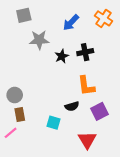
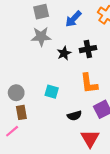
gray square: (24, 15) -> (41, 12), moved
black semicircle: (72, 106) -> (74, 116), moved
cyan square: (53, 123) -> (52, 92), moved

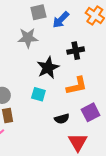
gray square: (41, 12) -> (38, 12), moved
black star: (64, 53) -> (48, 68), moved, size x1.5
orange L-shape: (89, 83) -> (77, 86), turned -95

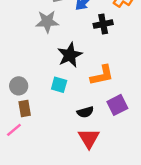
black cross: (76, 51) -> (103, 24), moved
red triangle: (78, 142) -> (89, 138), moved

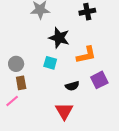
black star: (70, 55) -> (59, 38), turned -30
red triangle: (89, 138) -> (64, 111), moved

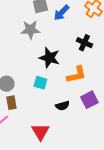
black cross: (87, 12) -> (84, 43), moved, turned 35
red triangle: (64, 111) -> (40, 132), moved

